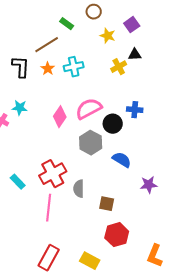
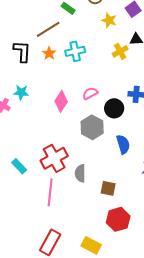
pink semicircle: (89, 109) -> (90, 93), size x0.6
blue semicircle: (122, 160) -> (123, 144), turned 42

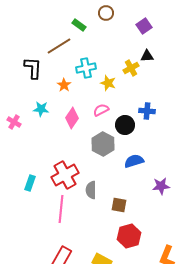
yellow star: (109, 20) -> (108, 83), moved
orange star: (49, 53) -> (64, 85), moved
cyan star: (21, 92) -> (41, 109), moved
blue semicircle: (123, 144) -> (134, 161), turned -90
cyan rectangle: (19, 166) -> (30, 183), turned 63

